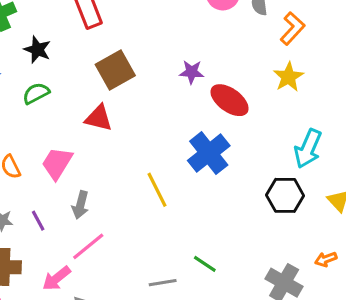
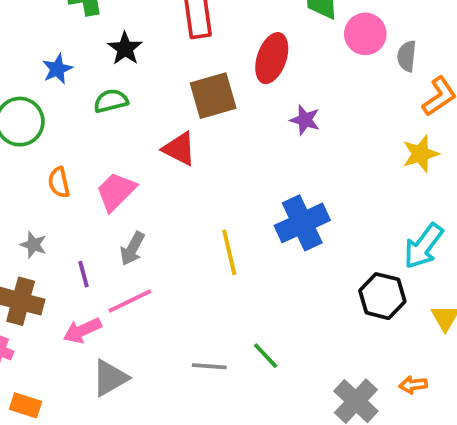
red ellipse: (230, 100) -> (272, 58), moved, turned 60
purple line: (38, 221) -> (83, 274), moved

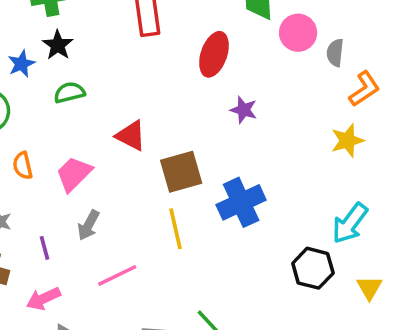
black star: (125, 49) -> (58, 45), moved
brown square: (213, 96) -> (181, 172), moved
pink line: (130, 301) -> (117, 275), moved

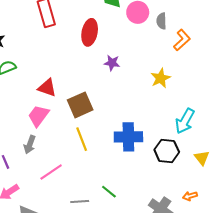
yellow star: (347, 141) -> (161, 78), moved
pink trapezoid: (74, 174) -> (38, 116), moved
blue cross: (241, 202) -> (128, 137), moved, turned 32

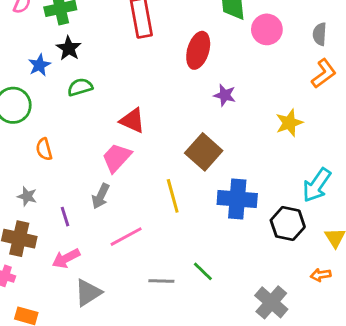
gray semicircle: (161, 21) -> (320, 34), moved
brown square: (80, 105) -> (204, 152), moved, turned -30
orange arrow: (190, 196) -> (321, 275), moved

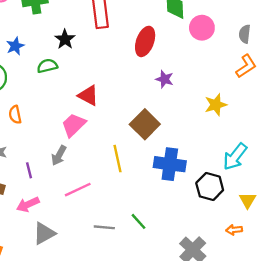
black star: (69, 48) -> (65, 39), moved

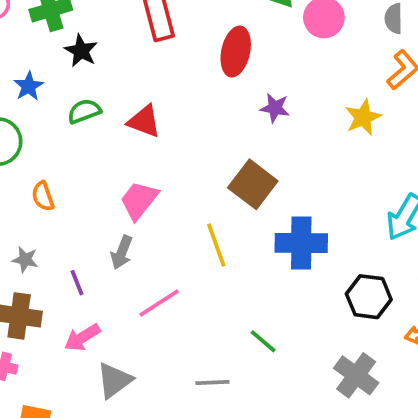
black star: (65, 39) -> (81, 51), moved
red triangle: (88, 95) -> (144, 121), moved
yellow star: (216, 105) -> (363, 117), moved
black hexagon: (210, 186) -> (369, 297), moved
gray line: (104, 227) -> (212, 383), moved

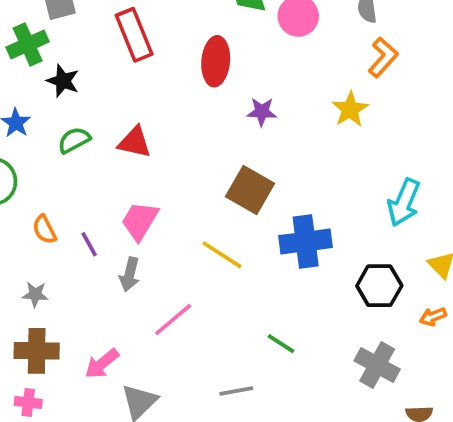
yellow line: (216, 245) -> (222, 255), turned -30
purple line: (77, 283) -> (89, 244), moved

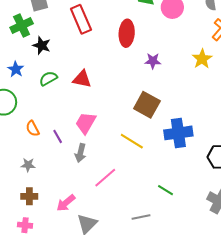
brown cross: (37, 351) -> (29, 196), size x0.7

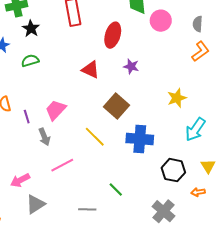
yellow star: (202, 59) -> (177, 98), moved
red triangle: (82, 79) -> (91, 70), moved
gray arrow: (80, 153) -> (44, 137), turned -48

